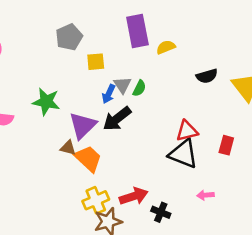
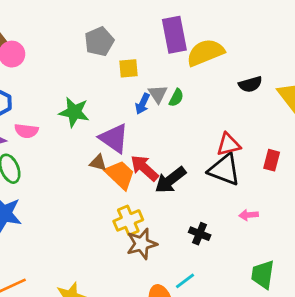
yellow semicircle: (166, 47) -> (205, 53), size x1.8
black arrow: (117, 119) -> (170, 180), moved
purple triangle: (83, 125) -> (114, 138), turned -40
red arrow: (134, 196) -> (144, 168), moved, turned -120

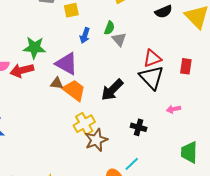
gray triangle: (158, 94) -> (119, 39), moved
red arrow: (144, 168) -> (22, 70), moved, turned -50
black triangle: (224, 170) -> (152, 77), turned 32

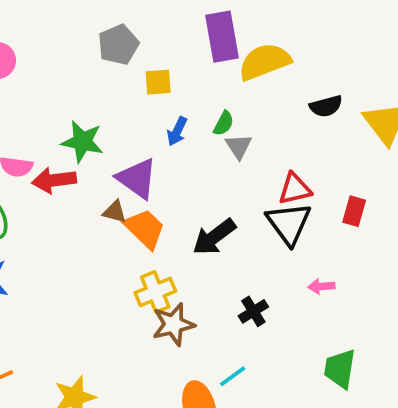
black cross: (139, 127) -> (253, 311), turned 35

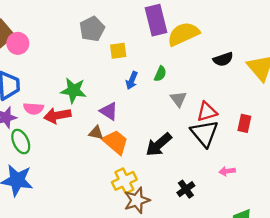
gray triangle: (239, 146) -> (178, 99), moved
purple triangle: (137, 178) -> (109, 111), size x0.7

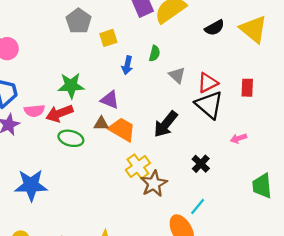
green ellipse: (21, 142) -> (71, 138), moved, turned -40

